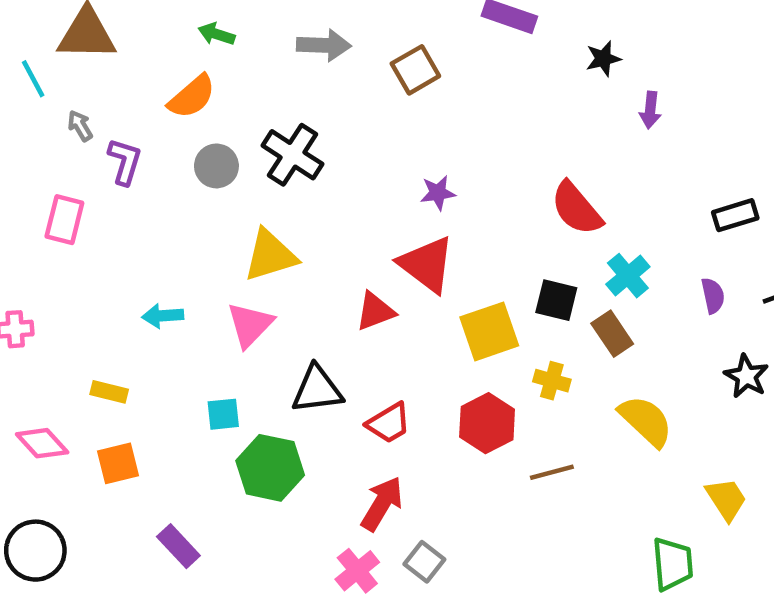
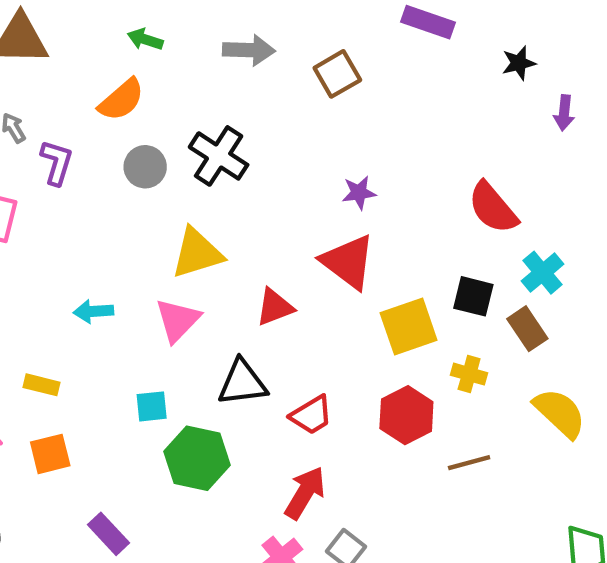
red triangle: (375, 311) -> (275, 307), moved

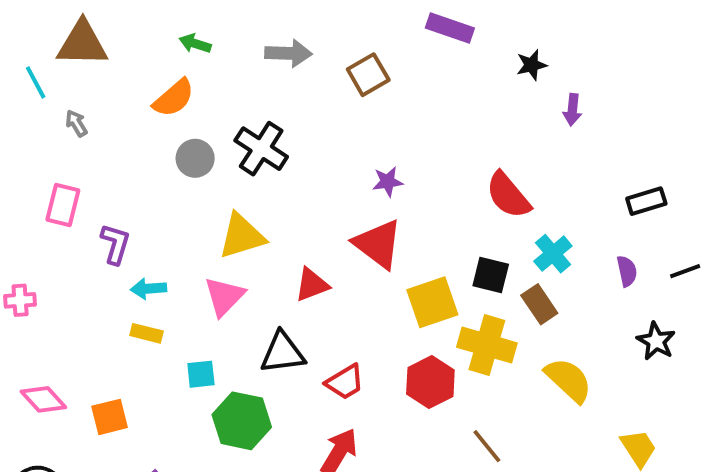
purple L-shape: (57, 162) -> (115, 244), moved
yellow cross: (469, 374) -> (487, 345), size x1.8
yellow rectangle: (42, 385) -> (146, 333), moved
brown line: (469, 463) -> (487, 446), moved, turned 66

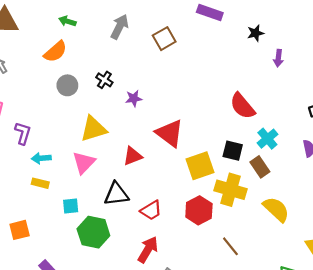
gray arrow: (288, 53) -> (120, 27), turned -65
black cross: (261, 149) -> (104, 80), size x0.6
purple star: (388, 182) -> (134, 98), moved

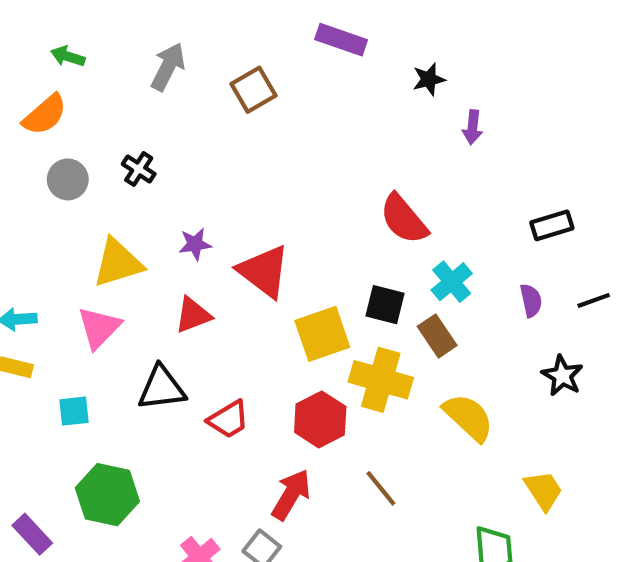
purple star: (134, 98) -> (195, 244), moved
green hexagon: (93, 232) -> (107, 495), moved
red arrow: (148, 250) -> (291, 495), moved

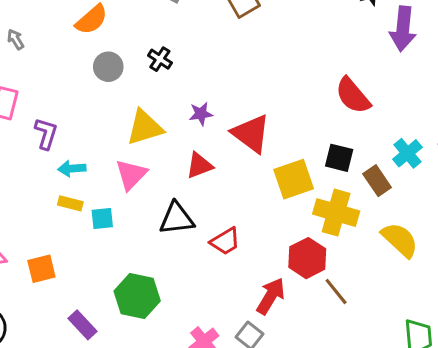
purple arrow: (473, 127) -> (403, 29), size x1.8
cyan cross: (452, 282) -> (407, 153), moved
cyan square: (74, 411) -> (102, 219), moved
red hexagon: (320, 419) -> (307, 258), moved

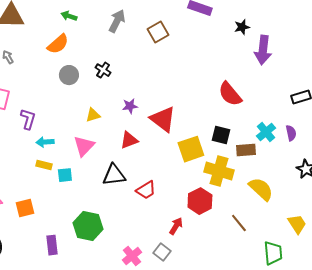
yellow triangle: (145, 127) -> (93, 115), size x0.6
brown rectangle: (377, 181) -> (246, 150), turned -60
brown line: (336, 291) -> (239, 223), moved
red arrow: (271, 296) -> (176, 226), size x0.7
purple rectangle: (82, 325) -> (52, 245), turned 36

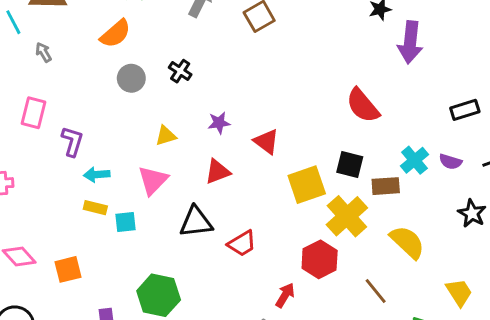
red triangle: (163, 119) -> (266, 141), size x0.7
purple semicircle: (291, 133) -> (450, 162), turned 119
yellow cross: (219, 171) -> (347, 216), turned 32

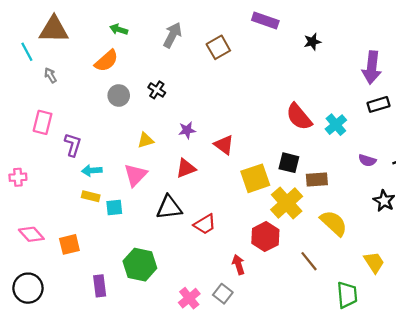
purple arrow: (410, 42) -> (372, 68), moved
black rectangle: (465, 110) -> (378, 104), moved
cyan cross: (414, 160) -> (336, 125), moved
red arrow: (285, 295) -> (238, 265), turned -48

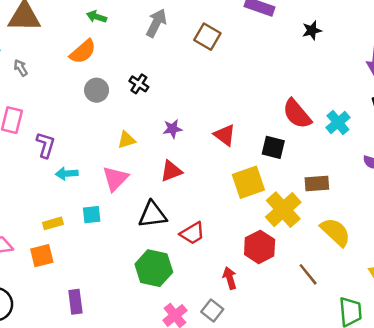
brown square: (218, 47) -> (207, 37), turned -30
red triangle: (224, 145) -> (225, 135), moved
black square: (289, 163) -> (273, 147), moved
yellow rectangle: (91, 196) -> (53, 223), moved, turned -30
green hexagon: (140, 265) -> (154, 268), moved

